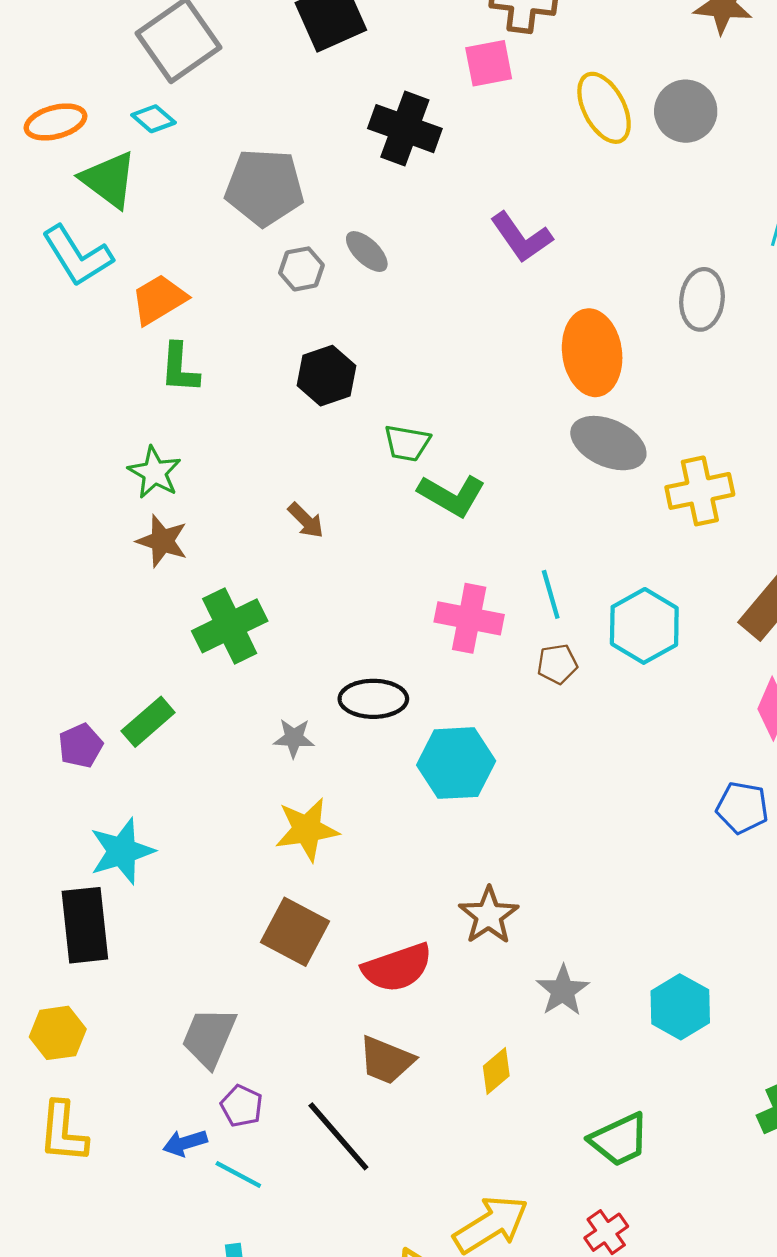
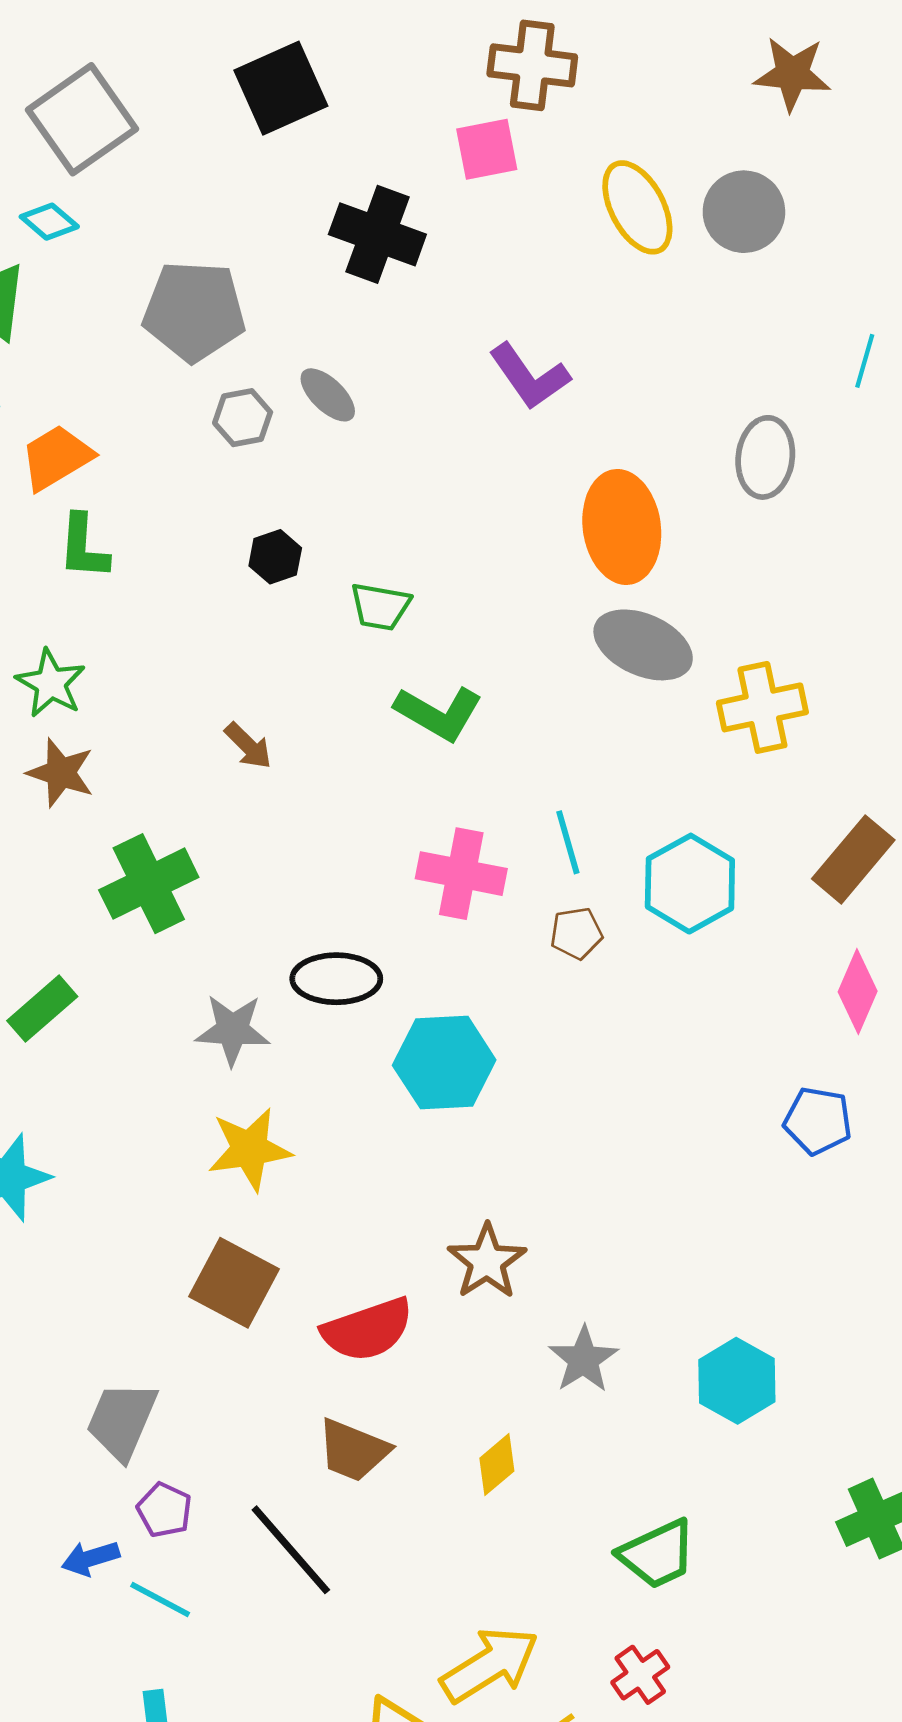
black hexagon: (327, 376) -> (275, 557), size x0.7
green trapezoid: (407, 443) -> (380, 607), moved
gray star: (294, 738) -> (233, 1030), size x1.4

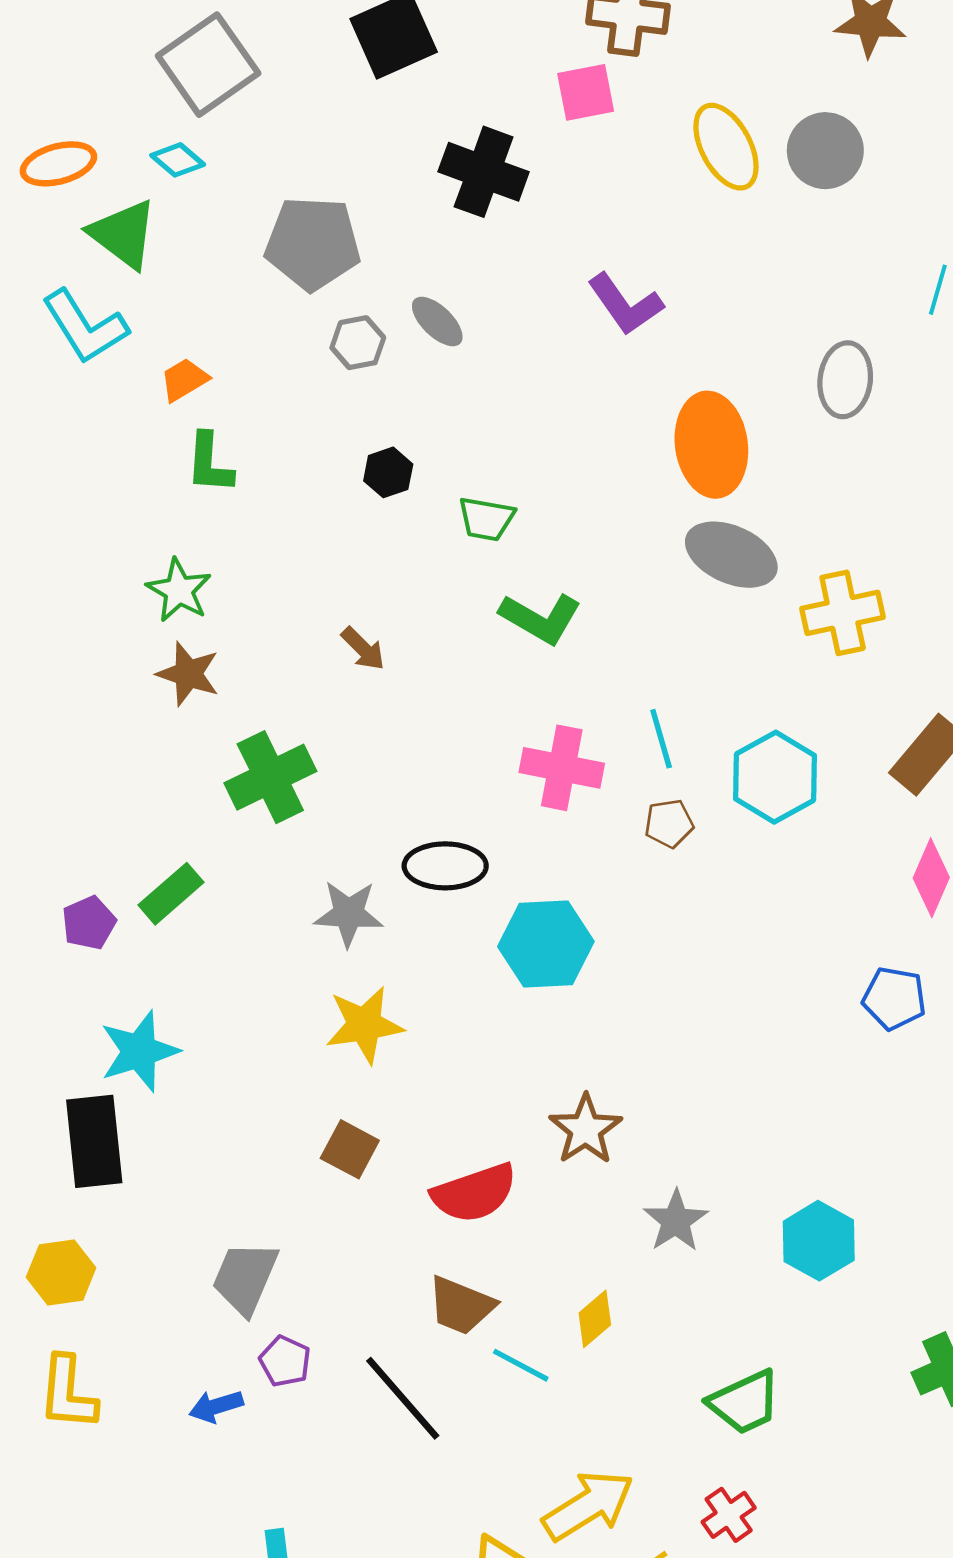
orange trapezoid: (56, 457) -> (184, 380), size x0.7
brown square: (234, 1283) -> (350, 1149), size x0.7
cyan line: (160, 1599) -> (521, 1365), moved

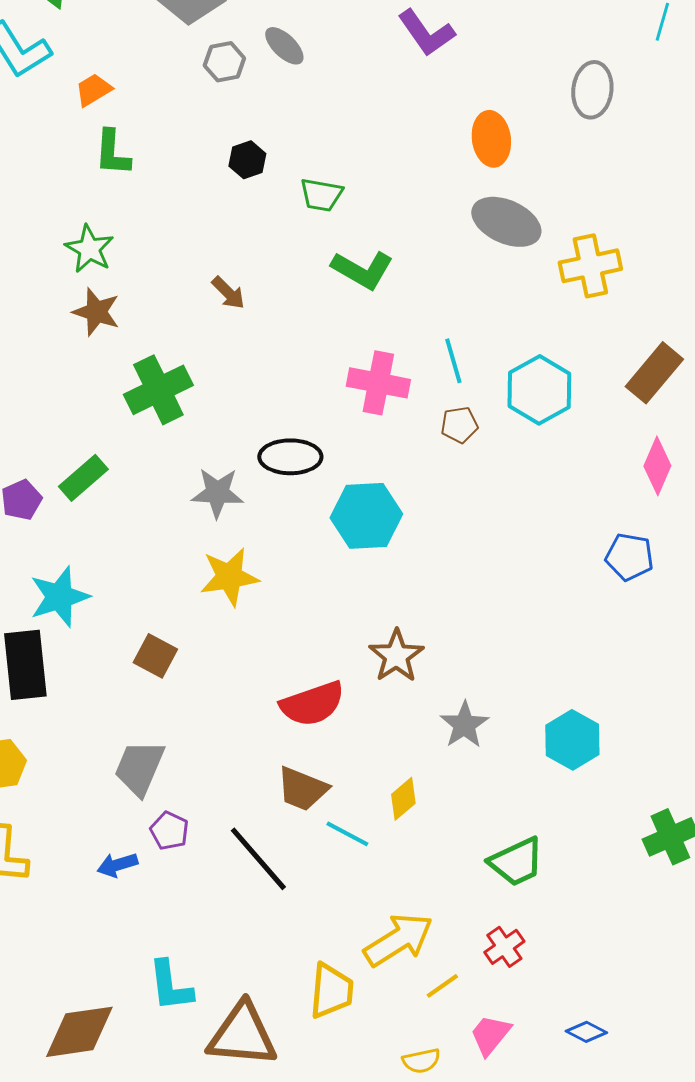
orange ellipse: (711, 445) -> (491, 139), size x0.7
brown square: (350, 1149) -> (155, 656), moved

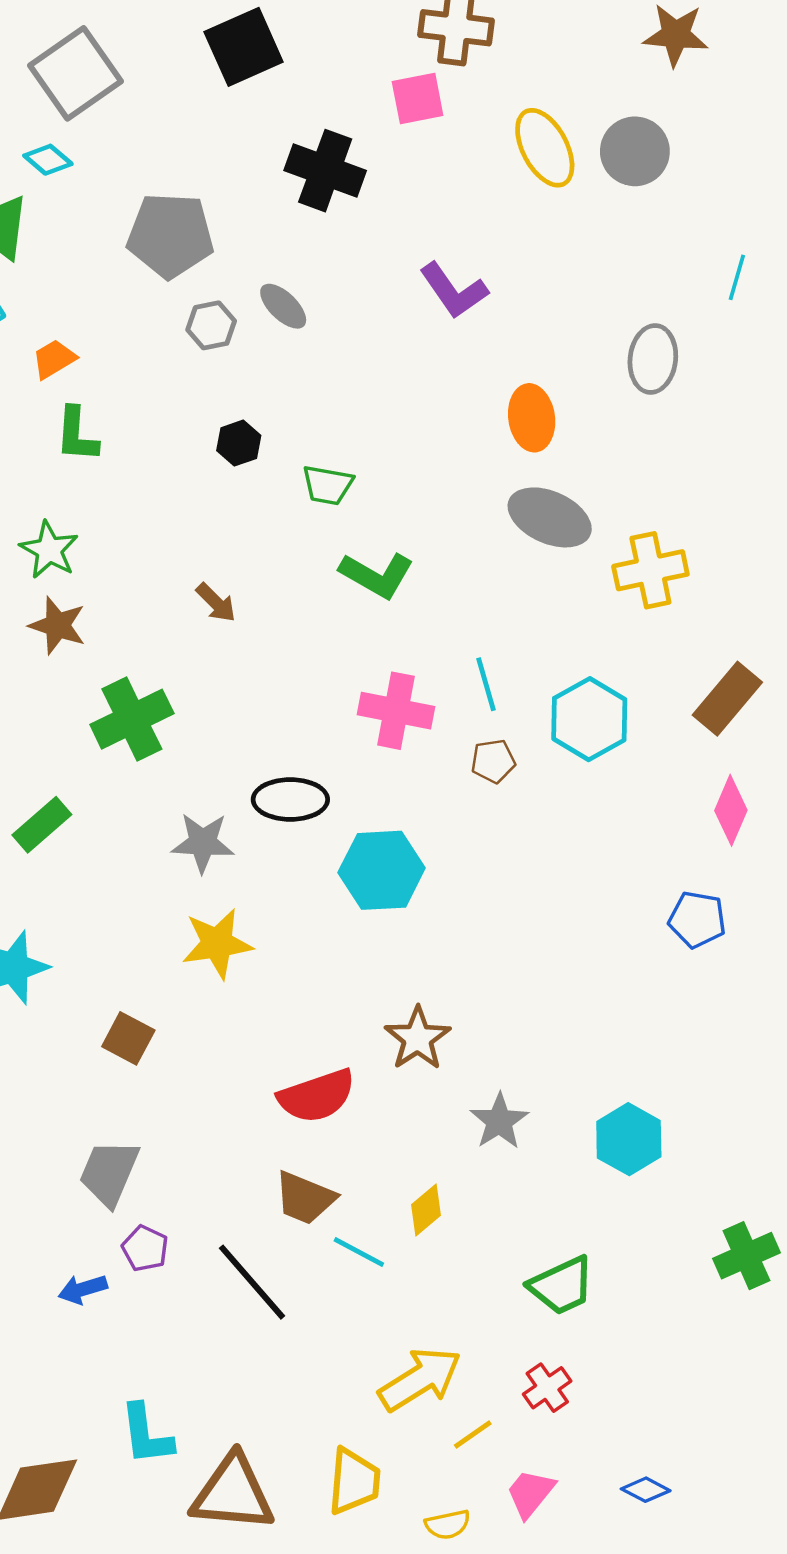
yellow trapezoid: (331, 991) -> (354, 1481), moved

